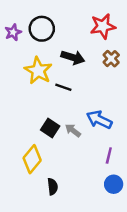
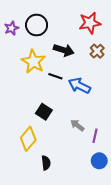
blue arrow: (99, 120) -> (79, 86), moved
gray arrow: (73, 130) -> (77, 125), moved

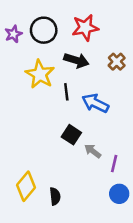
red star: (90, 23) -> (85, 28), moved
black line: (55, 76) -> (66, 92), turned 64
black square: (44, 112) -> (71, 135), moved
yellow diamond: (28, 139) -> (26, 186), moved

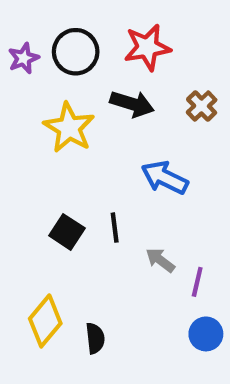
black line: (66, 92) -> (115, 228), moved
black square: (71, 135) -> (67, 232), moved

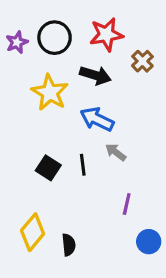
brown cross: (202, 106) -> (142, 61), moved
blue arrow: (165, 178) -> (97, 119), moved
gray arrow: (160, 260) -> (116, 152), moved
purple line: (197, 282) -> (127, 204), moved

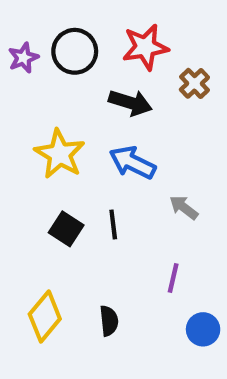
yellow star: (50, 93) -> (60, 154), moved
gray arrow: (116, 152) -> (184, 207), moved
black semicircle: (69, 245) -> (109, 321), moved

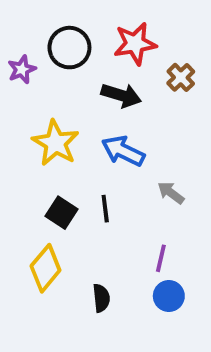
purple star: (23, 58) -> (22, 69), moved
yellow diamond: (45, 317) -> (46, 268), moved
blue circle: (203, 329) -> (169, 296), moved

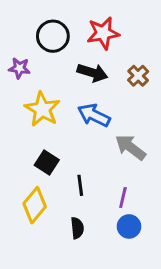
purple star: (22, 69) -> (19, 68), moved, turned 30
brown cross: (181, 77) -> (138, 76), moved
gray arrow: (171, 193) -> (131, 147), size x1.5
black line: (105, 209) -> (80, 185), moved

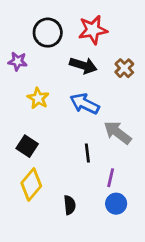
yellow star: (42, 109) -> (38, 98), size x0.7
black square: (47, 162) -> (27, 146), moved
black line: (80, 185) -> (87, 153), moved

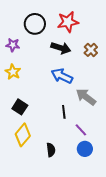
yellow star: (38, 98) -> (13, 72), moved
purple line: (111, 178) -> (81, 130), turned -56

